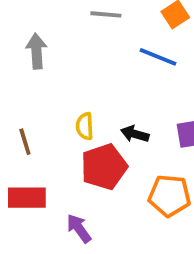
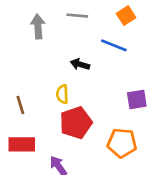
gray arrow: (37, 51) -> (38, 26), moved
black arrow: (135, 134) -> (80, 64), moved

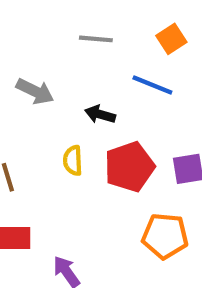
gray arrow: (38, 26) -> (35, 91), moved, turned 120
red pentagon: (76, 123) -> (129, 167), moved

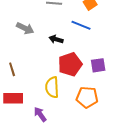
yellow semicircle: (73, 161) -> (52, 87), moved, size x1.5

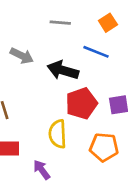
black arrow: (56, 39) -> (63, 70), size x1.6

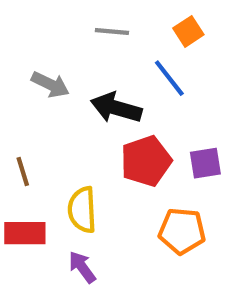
blue line: (96, 52) -> (169, 78), turned 30
yellow semicircle: (58, 134) -> (82, 210), moved

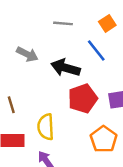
orange pentagon: (182, 231) -> (104, 139), turned 30

